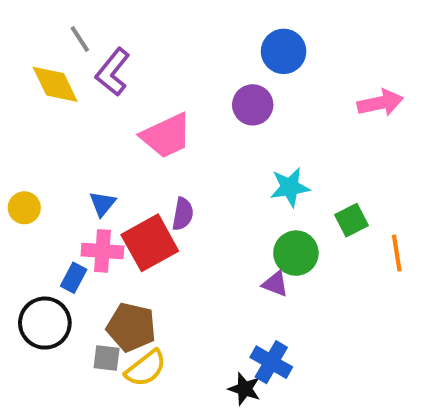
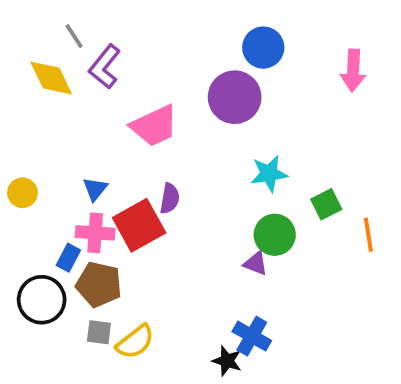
pink arrow: (380, 103) -> (353, 70), moved, turned 105
purple circle: (253, 105) -> (235, 97), size x1.4
brown pentagon: (131, 327) -> (99, 284), moved

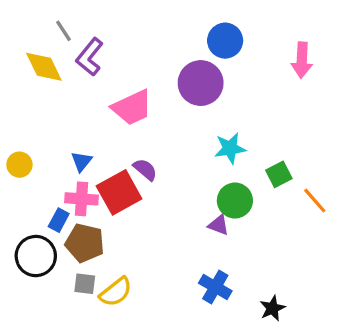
purple semicircle: (170, 198) -> (145, 170), turned -60
orange line: (368, 235) -> (315, 201), turned -32
black star: (227, 361) -> (272, 308), moved, turned 30

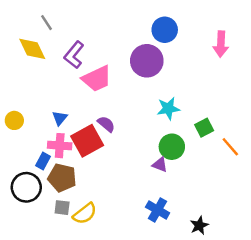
purple L-shape: (90, 57) -> (74, 55), moved

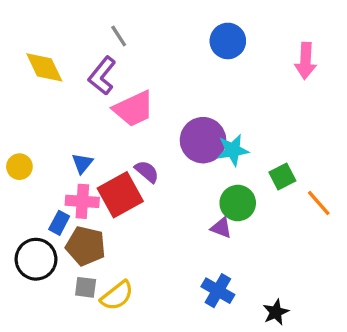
gray line: (47, 23) -> (119, 36), moved
purple circle: (147, 61) -> (203, 140), moved

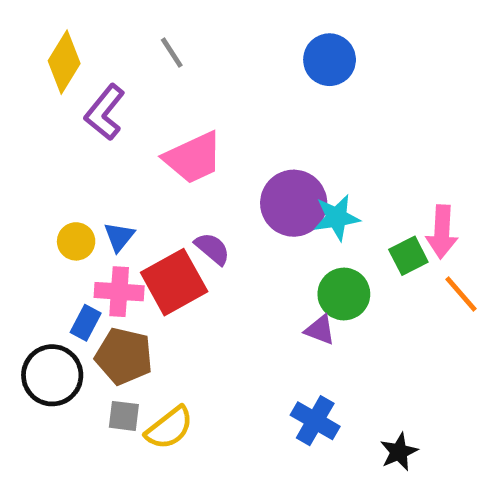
pink arrow: (306, 61) -> (442, 232), moved
yellow diamond: (44, 67) -> (64, 62), moved, turned 57
purple L-shape: (102, 76) -> (105, 112), moved
yellow circle: (19, 167) -> (76, 241), moved

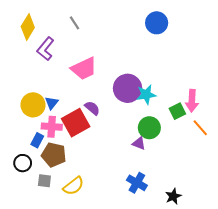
blue circle: (330, 60) -> (157, 23), moved
yellow circle: (76, 241) -> (33, 105), size x1.5
black circle: (52, 375) -> (23, 163), size x0.7
gray square: (124, 416) -> (44, 181), moved

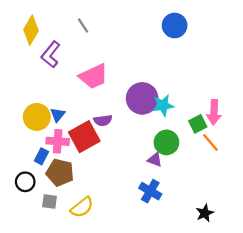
purple semicircle: (92, 108) -> (103, 120), turned 133
orange line: (200, 128) -> (210, 142), moved
blue cross: (137, 183) -> (150, 191), moved
black star: (173, 196) -> (205, 213), moved

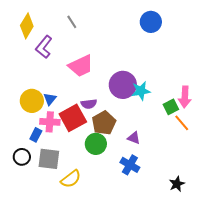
green circle: (166, 142) -> (96, 144), moved
brown pentagon: (60, 173) -> (104, 123), moved, turned 30
gray square: (50, 201) -> (49, 159), moved, size x1.6

